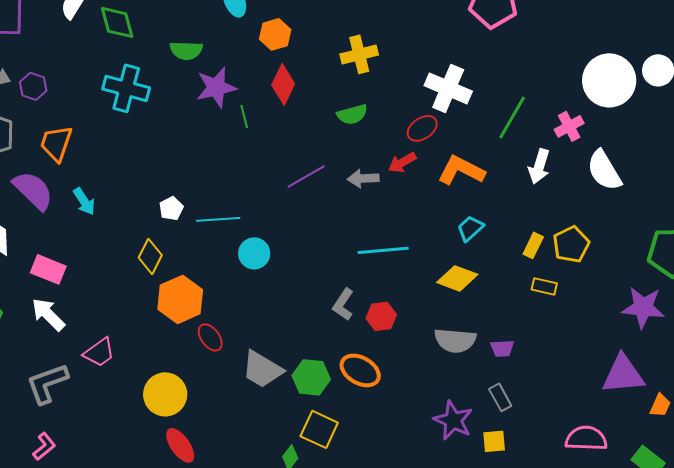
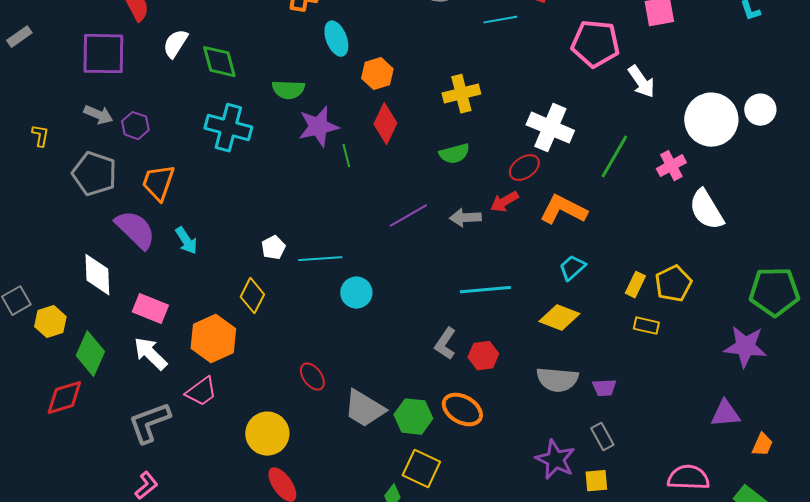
white arrow: (539, 166) -> (641, 82), moved, turned -52
orange hexagon: (180, 299) -> (213, 339), moved
purple triangle: (623, 374) -> (725, 414), size x0.7

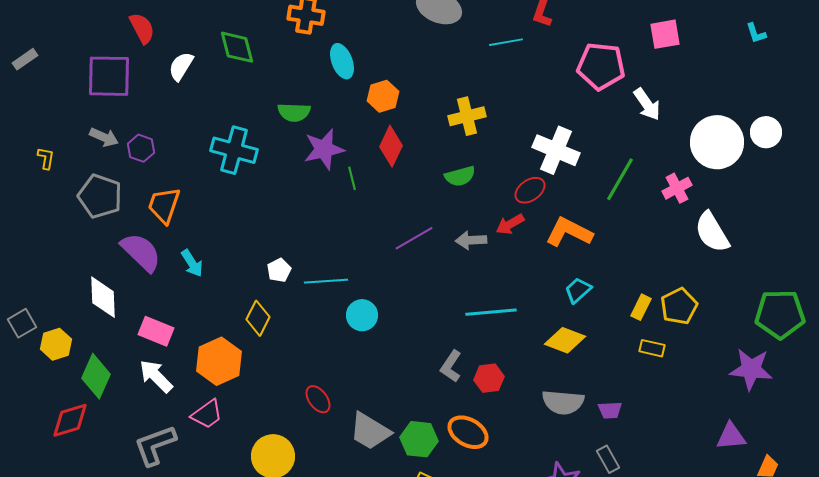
green diamond: (219, 62) -> (237, 47), moved

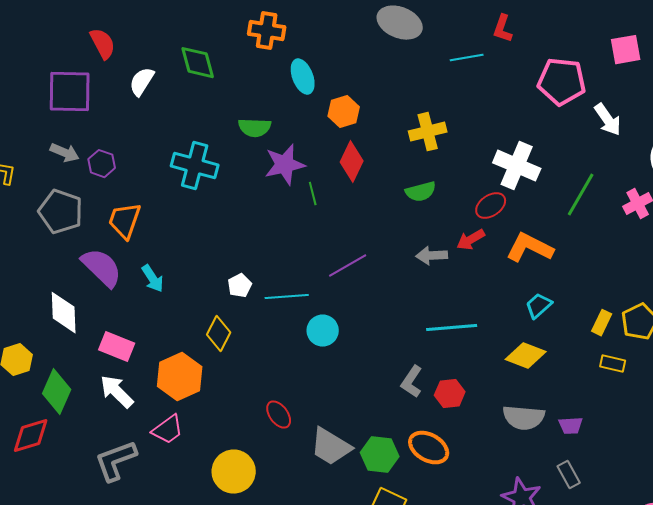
purple line: (414, 238) -> (348, 266), moved

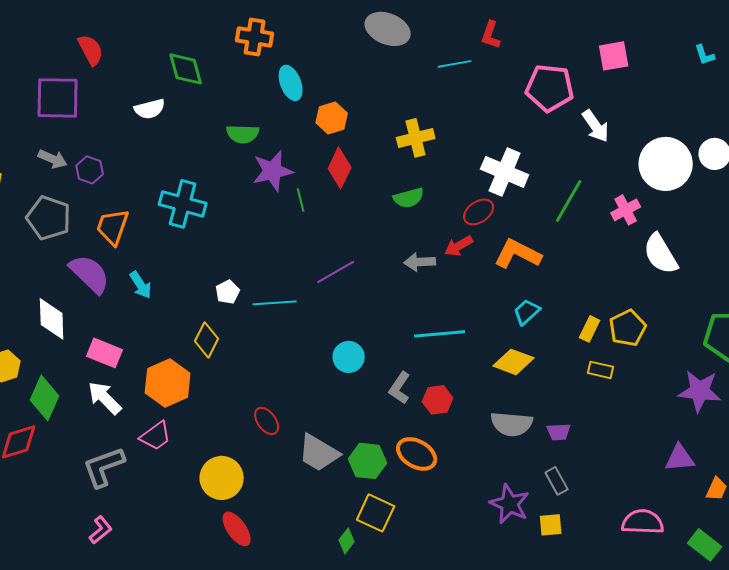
white semicircle: (142, 82) -> (150, 109), moved, turned -136
cyan cross: (195, 166) -> (183, 204), moved
cyan circle: (323, 331) -> (349, 357), moved

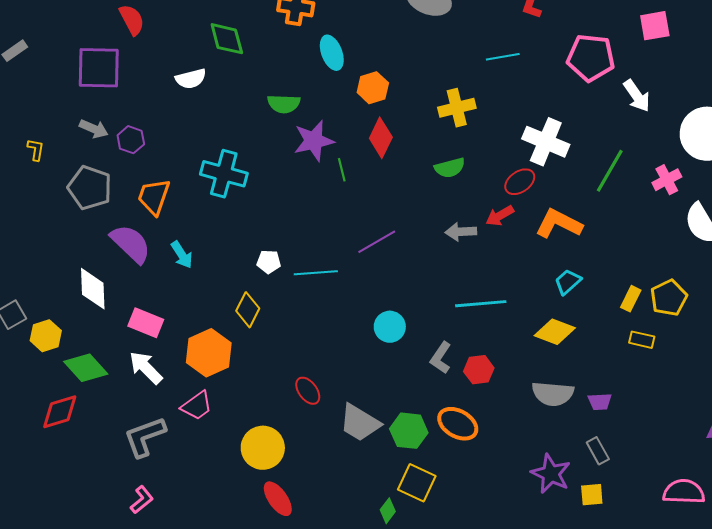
cyan line: (455, 64) -> (503, 57), moved
white pentagon: (228, 292) -> (269, 262), turned 30
green diamond: (45, 398) -> (86, 368), turned -66

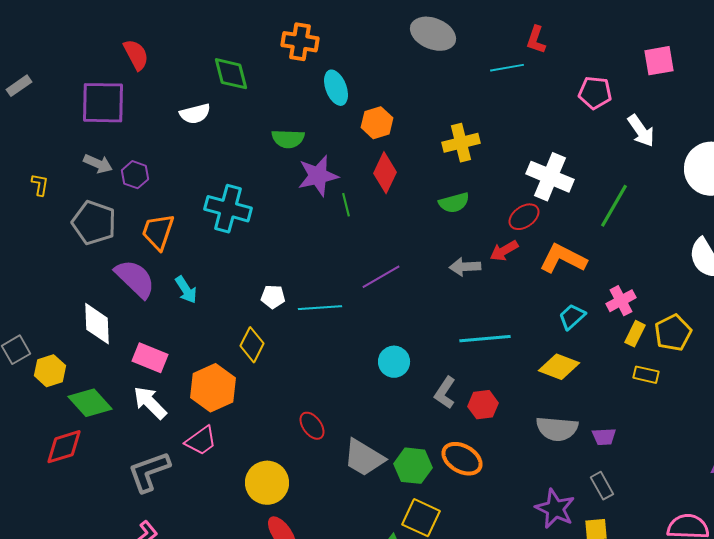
cyan line: (503, 57) -> (507, 68), moved
pink pentagon: (591, 58) -> (595, 93), size x0.7
pink cross: (667, 180) -> (621, 301), moved

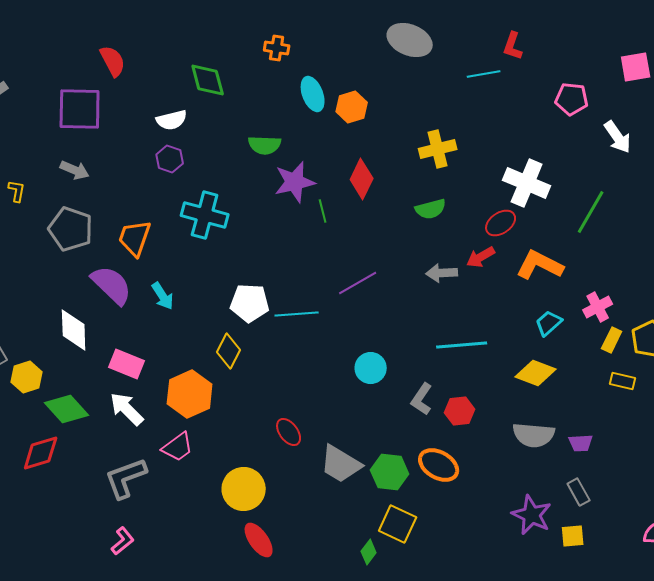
orange cross: (300, 42) -> (277, 48), size x0.7
orange hexagon: (377, 123) -> (352, 107), moved
purple hexagon: (135, 175) -> (170, 159), moved
white pentagon: (273, 297) -> (250, 303), size x1.6

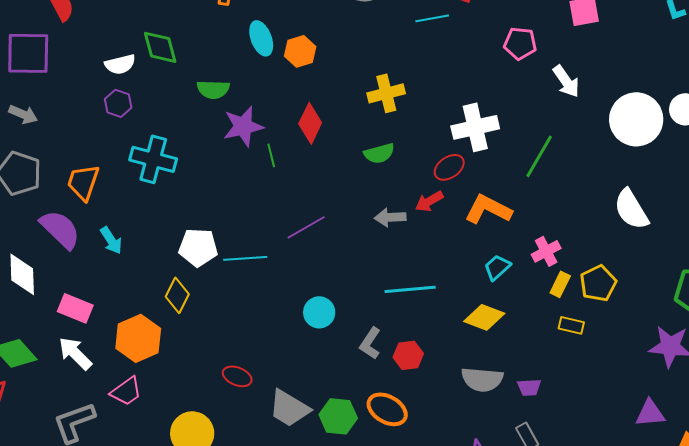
green diamond: (208, 80) -> (160, 47), moved
white cross: (527, 183) -> (475, 127), turned -36
red ellipse: (289, 432) -> (237, 376), turned -32

